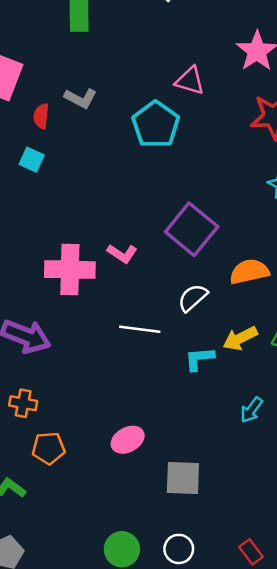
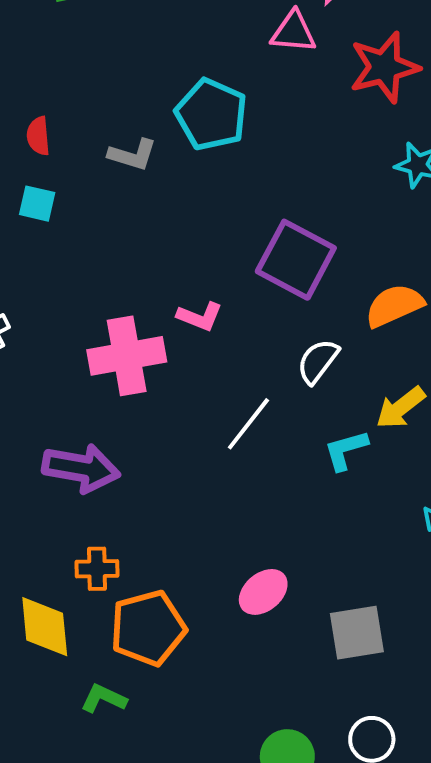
pink triangle: (190, 81) -> (293, 32), moved
gray L-shape: (81, 98) -> (133, 155), moved
white line: (140, 329) -> (248, 424), turned -48
orange pentagon: (48, 448) -> (148, 628), size x1.5

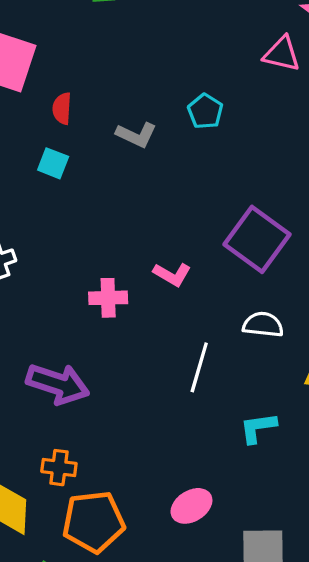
cyan pentagon: (211, 114) -> (205, 111), size x0.6
pink cross: (127, 356) -> (108, 298), size x0.6
white semicircle: (318, 361) -> (263, 325), turned 51
white line: (248, 424) -> (199, 367), turned -30
cyan L-shape: (346, 450) -> (258, 428), moved

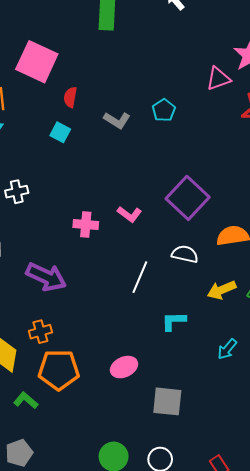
pink triangle: (282, 54) -> (218, 79), turned -40
orange cross: (59, 468) -> (40, 332), turned -30

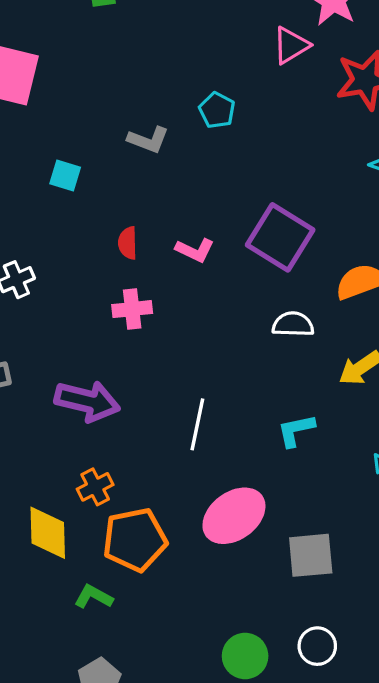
red semicircle: (70, 97) -> (128, 243), moved
pink L-shape: (129, 214) -> (195, 250), moved
white line: (140, 277) -> (197, 424), moved
pink ellipse: (124, 367) -> (234, 516), size x1.5

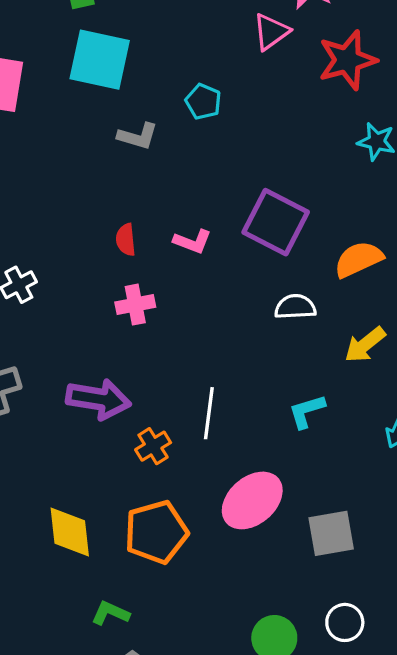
cyan square: (65, 176) -> (100, 60), moved, size x2.0
orange cross: (95, 487) -> (153, 446), moved
green L-shape: (93, 597) -> (110, 613), moved

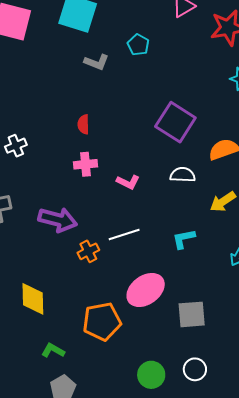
pink L-shape: (193, 241) -> (128, 182), moved
white line: (209, 413) -> (124, 234), turned 60
orange pentagon: (156, 532) -> (102, 321), moved

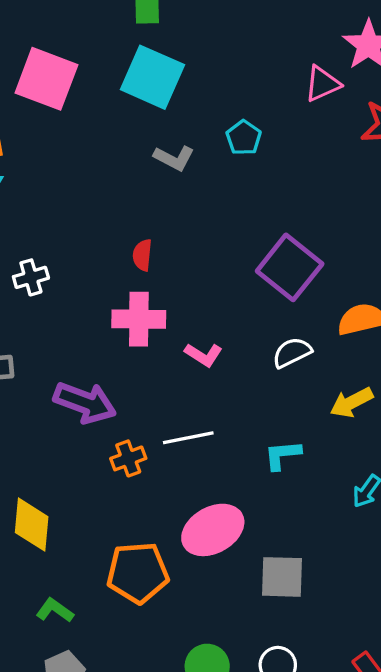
pink cross: (86, 164) -> (139, 319), size x1.4
white semicircle: (183, 175) -> (292, 353), turned -35

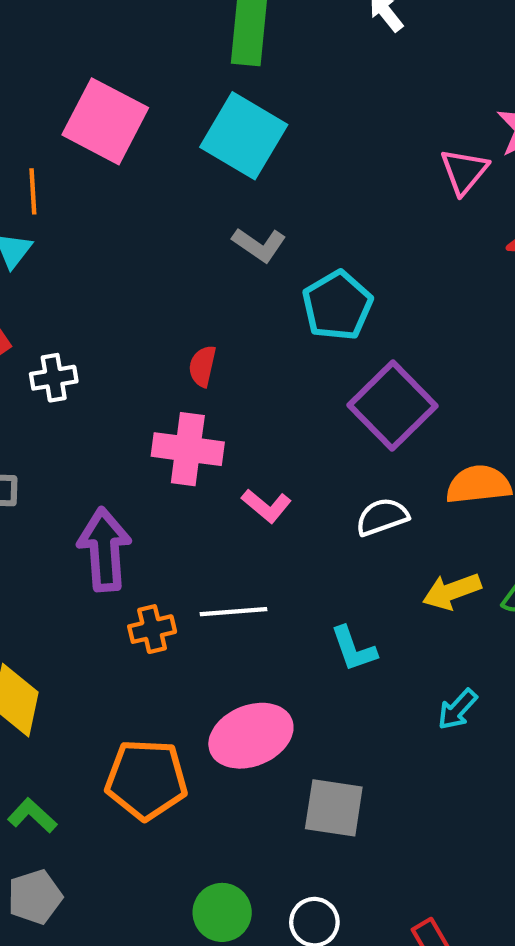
pink triangle: (322, 84) -> (464, 171), turned -33
cyan pentagon: (244, 138) -> (337, 306), moved, size x1.5
purple arrow: (85, 403) -> (104, 549), turned -122
cyan L-shape: (282, 455) -> (354, 649), turned -111

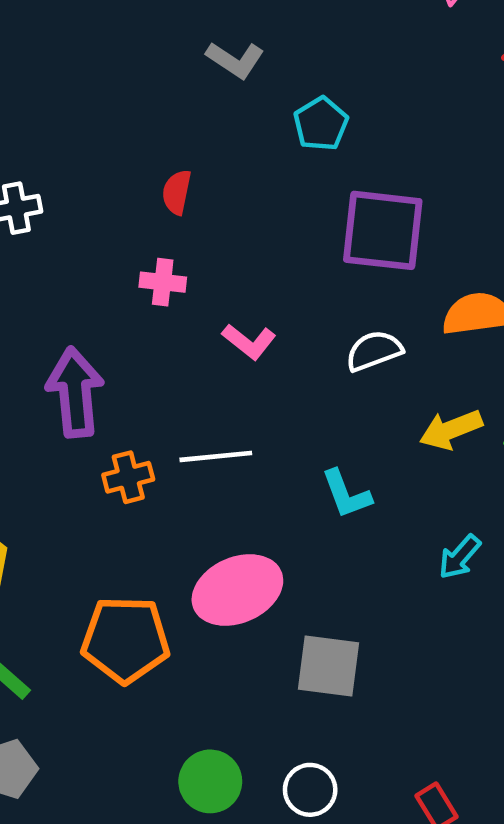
cyan pentagon: (337, 306) -> (321, 124), size x0.7
purple square: (393, 406) -> (383, 230), turned -38
pink cross: (188, 449) -> (163, 282), size x0.6

